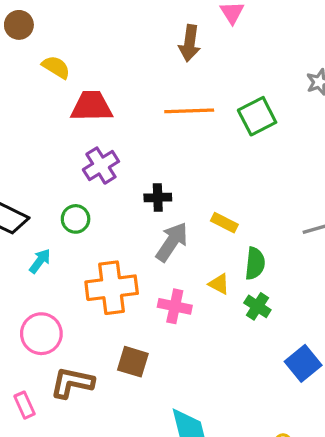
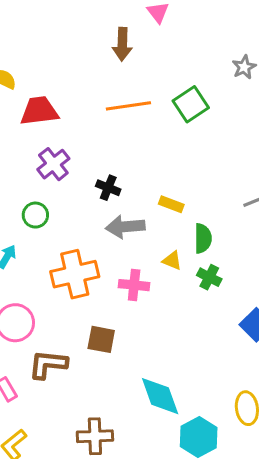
black cross: (158, 198) -> (108, 188), turned 30
gray arrow: (172, 242) -> (125, 227), turned -123

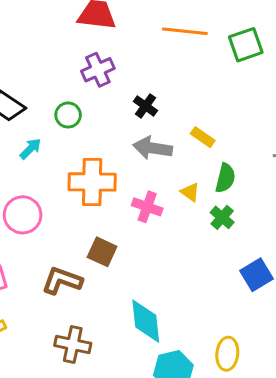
brown L-shape: (48, 364) -> (62, 281), moved

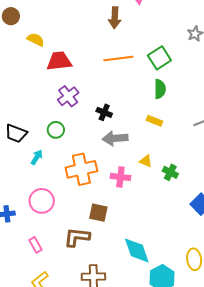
yellow rectangle: (203, 137) -> (154, 121), moved
green semicircle: (225, 178) -> (160, 89), moved

